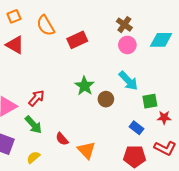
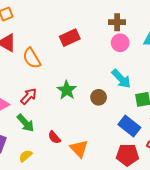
brown cross: (124, 25) -> (117, 22), turned -35
orange semicircle: (46, 26) -> (32, 58), moved
green star: (84, 86) -> (67, 90), moved
blue rectangle: (137, 128) -> (129, 126), size x1.5

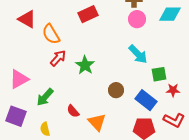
red arrow: (29, 96) -> (58, 58), moved
brown circle: (99, 97) -> (116, 90), moved
green arrow: (26, 123) -> (45, 97), turned 84
yellow semicircle: (26, 156) -> (45, 129), turned -64

